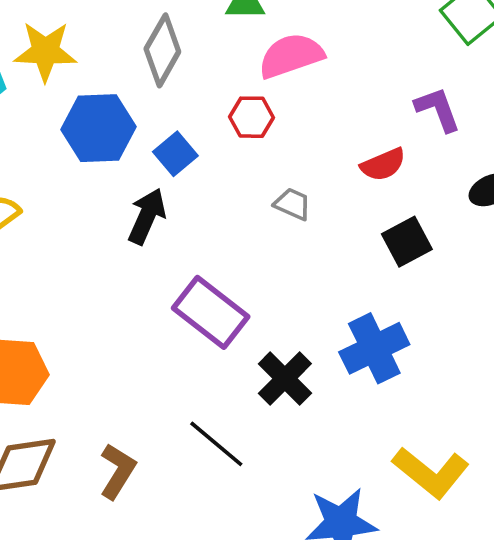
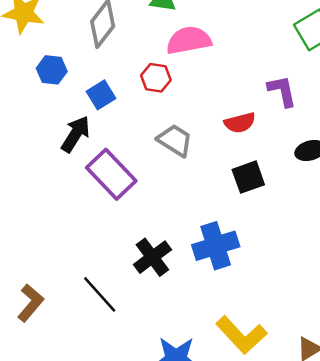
blue hexagon: (98, 128) -> (52, 70), size x0.6
gray trapezoid: (293, 204) -> (175, 140), size x1.4
purple rectangle: (211, 312) -> (111, 174), moved

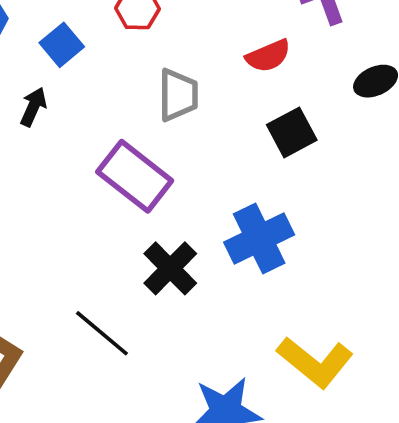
black arrow: (76, 134) -> (33, 107), size x0.7
gray trapezoid: (175, 140) -> (178, 95), turned 66
purple rectangle: (111, 174) -> (135, 176), moved

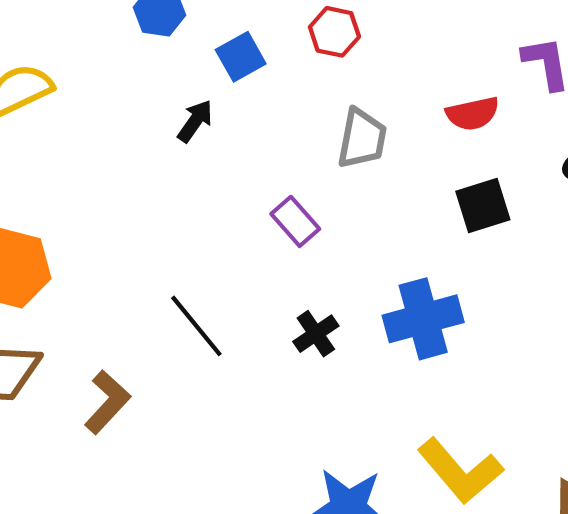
purple rectangle: (135, 176) -> (295, 221), size x0.6
black cross: (170, 268) -> (316, 334), size x0.7
black line: (102, 333) -> (196, 326), moved

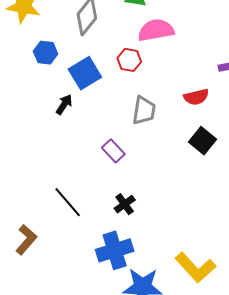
blue square: (241, 57) -> (85, 73), size x1.4
black square: (483, 206) -> (203, 141), turned -32
blue cross: (423, 319) -> (115, 250), moved

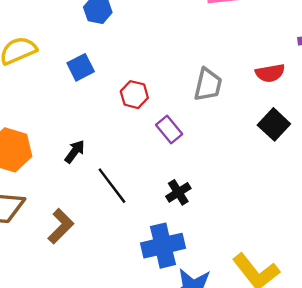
red hexagon: (129, 60) -> (134, 95), moved
blue square: (85, 73) -> (81, 67), moved, size x0.7
black arrow: (64, 104) -> (75, 152), moved

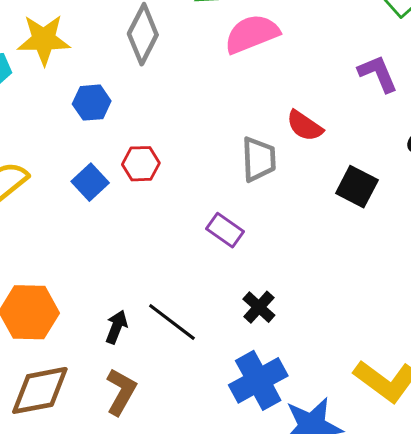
red semicircle: (270, 73) -> (305, 126), moved, turned 60
red hexagon: (134, 95) -> (141, 164), moved
black arrow: (75, 152) -> (116, 327), moved

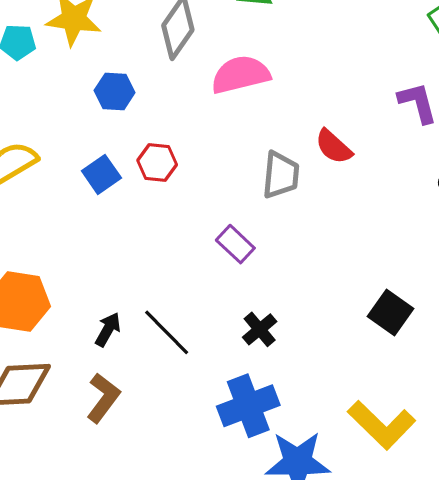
pink semicircle: (252, 34) -> (240, 75), moved
black square: (357, 187) -> (390, 313), moved

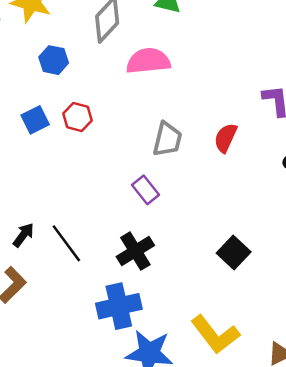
red semicircle: (334, 147) -> (226, 138), moved, turned 64
purple rectangle: (235, 244) -> (145, 190), moved
black cross: (260, 329) -> (135, 251), size x1.4

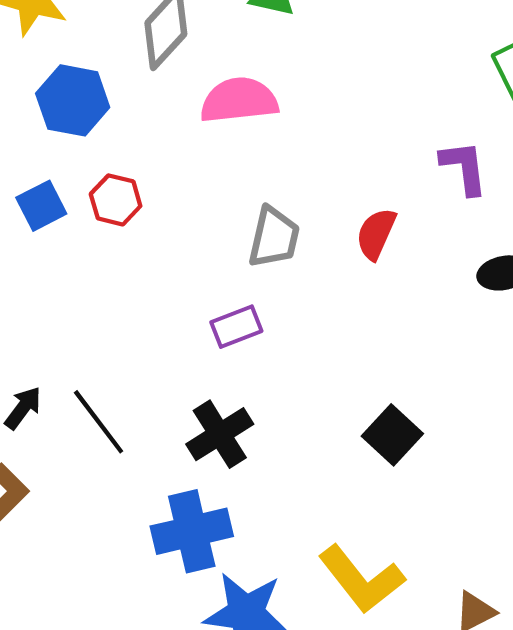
blue hexagon: (54, 60) -> (73, 100), size x1.4
purple rectangle: (145, 190) -> (236, 327), turned -72

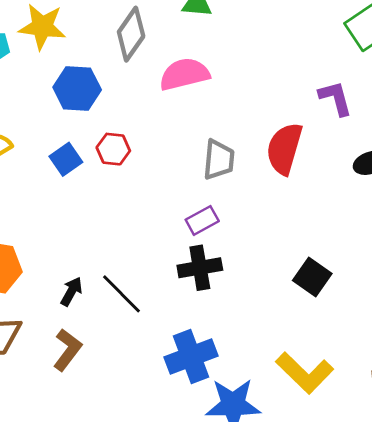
red semicircle: (376, 234) -> (284, 149), size x1.5
black cross: (220, 434) -> (200, 268), moved, turned 30

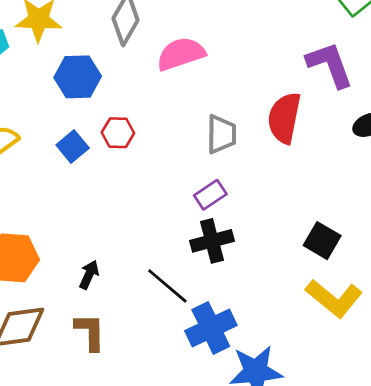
purple L-shape: (335, 98) -> (330, 65), size x1.4
black line: (121, 294) -> (167, 286), moved
brown L-shape: (67, 350) -> (90, 332), turned -33
yellow L-shape: (305, 373) -> (334, 298), moved

